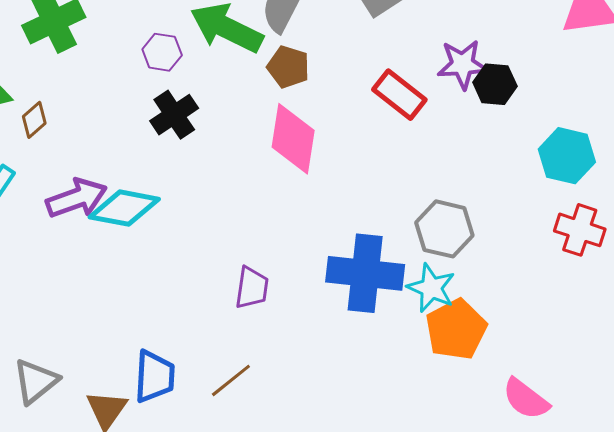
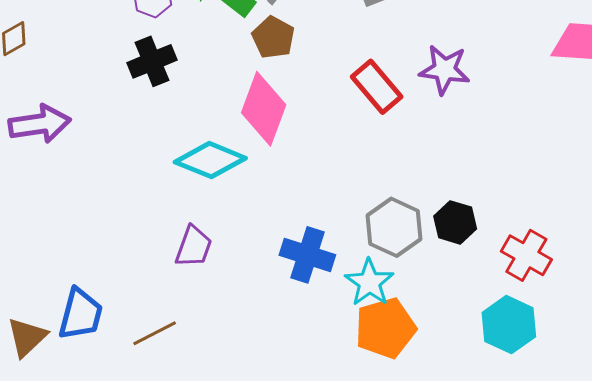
black hexagon: (495, 84) -> (455, 222), moved
cyan hexagon: (567, 156) -> (509, 325), moved
cyan diamond: (124, 208) -> (210, 160), moved
blue cross: (365, 273) -> (307, 255), size x0.7

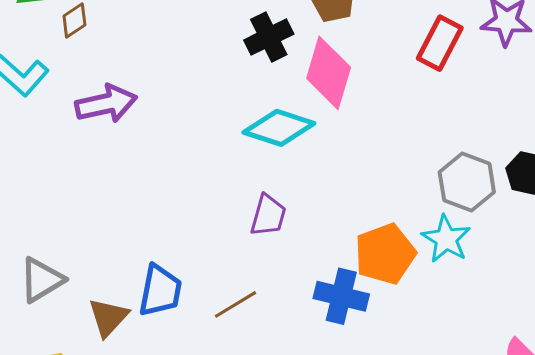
black cross: (152, 61) -> (269, 37), moved
red rectangle: (377, 87) -> (440, 43), turned 72
blue cross: (307, 255) -> (341, 296), moved
orange pentagon: (385, 328) -> (385, 254), moved

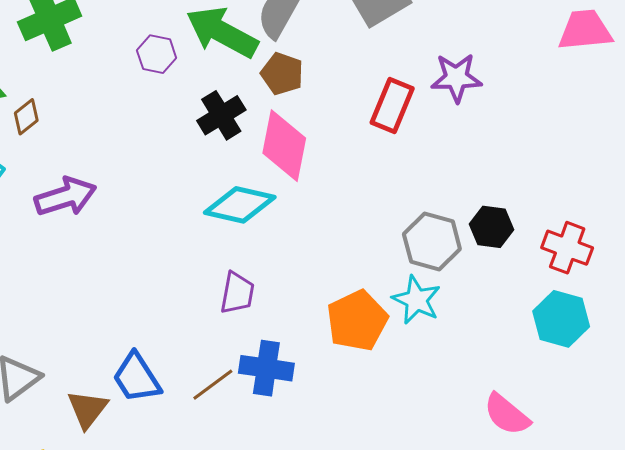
blue trapezoid: (160, 291) -> (137, 378), turned 142
blue cross: (341, 296) -> (266, 368), moved

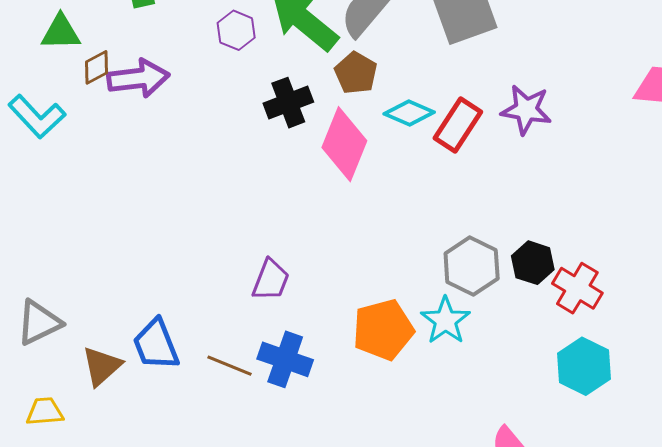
purple arrow: (66, 197) -> (138, 78), moved
cyan diamond: (240, 205) -> (409, 113), moved, size x0.7
red cross: (567, 248) -> (577, 288), moved
brown line: (213, 385) -> (230, 366), turned 48

